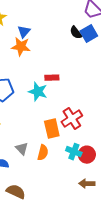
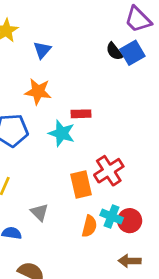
orange star: (21, 47) -> (38, 92), moved
orange semicircle: (43, 153) -> (89, 226), moved

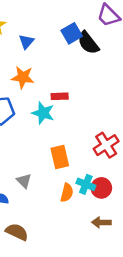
black semicircle: (114, 51) -> (88, 43), size x1.5
blue square: (132, 53) -> (72, 33), moved
red cross: (109, 171) -> (106, 145), moved

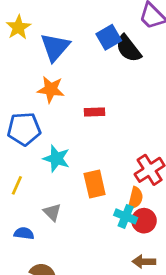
blue triangle: (26, 42) -> (55, 47), size x1.6
cyan star: (43, 113) -> (56, 159), moved
orange semicircle: (67, 193) -> (135, 198), moved

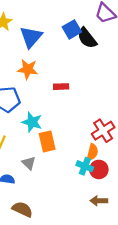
orange rectangle: (95, 184) -> (47, 141), moved

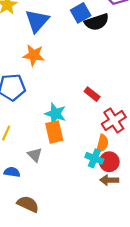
black semicircle: (87, 38) -> (97, 22), turned -70
red rectangle: (61, 87) -> (92, 94), moved, turned 40
cyan star: (32, 122) -> (55, 114), moved
brown arrow: (99, 201) -> (109, 180), moved

